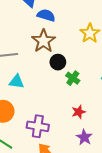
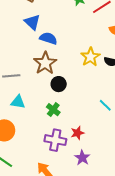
green cross: (73, 78) -> (53, 110), moved
purple cross: (38, 126) -> (55, 140), moved

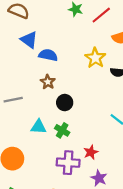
yellow star: (90, 57) -> (95, 58), moved
brown star: (45, 63) -> (48, 82), size x0.6
cyan triangle: (18, 102) -> (39, 127), moved

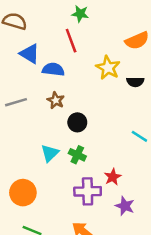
red line: (101, 15) -> (71, 41), moved, turned -66
gray line: (13, 100) -> (16, 102), moved
cyan triangle: (39, 127) -> (50, 153), turned -42

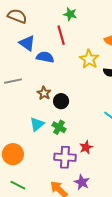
brown star: (56, 100) -> (44, 93), moved
purple star: (125, 206) -> (82, 182), moved

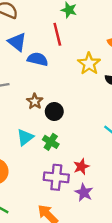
purple star: (82, 182) -> (84, 192), moved

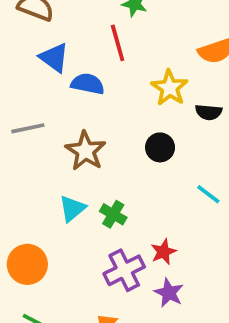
brown star: (35, 101) -> (85, 151), size x1.5
black circle: (54, 112) -> (160, 147), moved
purple cross: (56, 177) -> (124, 270), turned -30

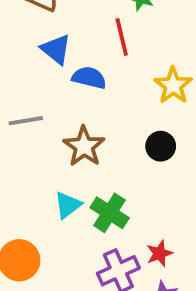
green cross: (113, 214) -> (110, 213), size x1.4

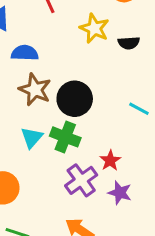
blue semicircle: (89, 78) -> (25, 53), moved
black circle: (161, 146) -> (75, 99), moved, size x1.5

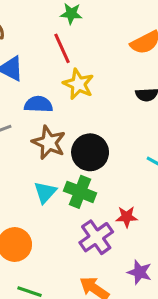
yellow star: (94, 28) -> (78, 84), moved
red star: (110, 161) -> (127, 217), turned 30
purple star: (120, 193) -> (140, 272), moved

